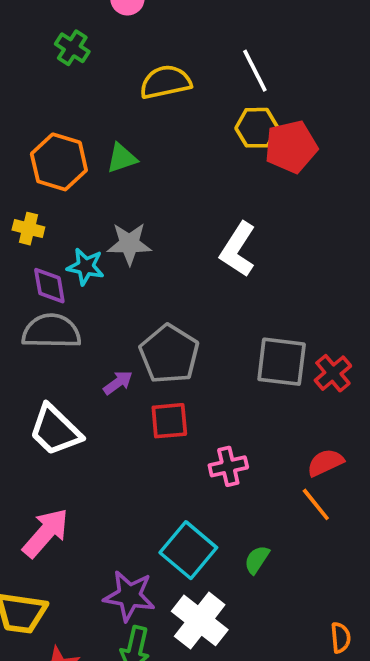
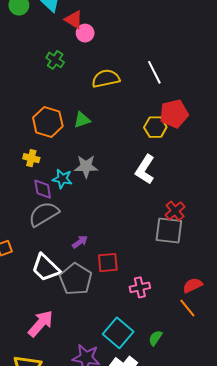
yellow hexagon: (257, 128) -> (155, 127), moved
gray semicircle: (51, 331) -> (44, 214), turned -32
gray pentagon: (169, 354) -> (76, 279), moved
red cross: (333, 373) -> (175, 211), moved

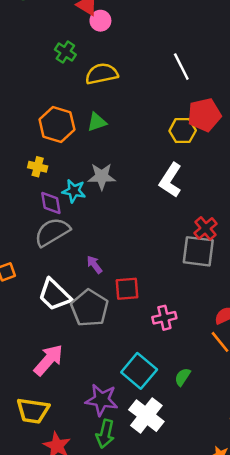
yellow semicircle: (106, 79) -> (102, 74), moved
purple arrow: (80, 242) -> (94, 265), turned -91

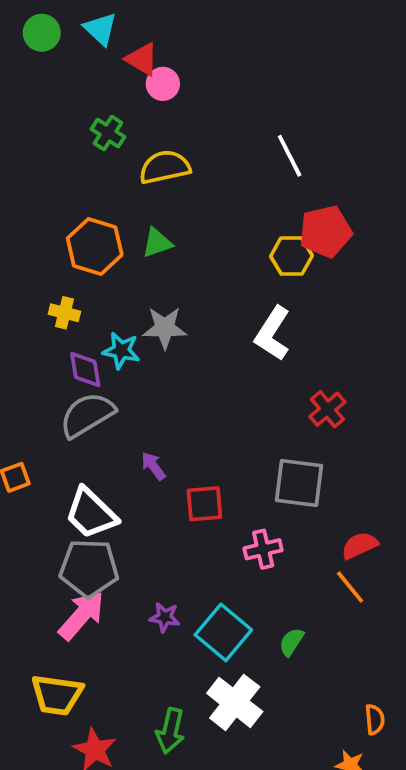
gray square: (198, 251) -> (299, 483), moved
gray pentagon: (90, 308) -> (89, 568), moved, turned -30
purple star: (102, 400) -> (165, 617), moved, size x0.6

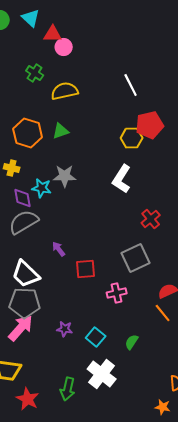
red triangle: (142, 59) -> (53, 34), turned -30
gray square: (299, 483) -> (136, 258), turned -32
cyan square: (223, 632) -> (96, 337), size x0.7

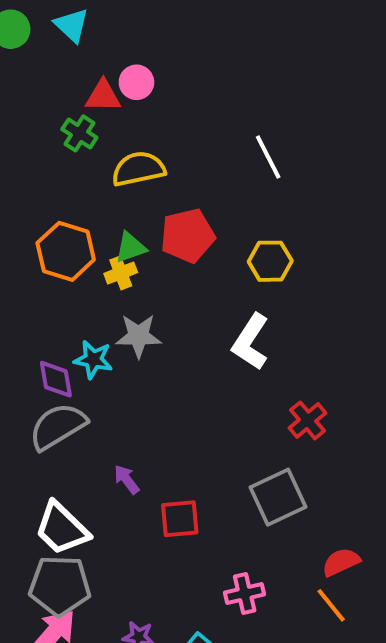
red triangle: (53, 34) -> (103, 96), moved
red pentagon: (150, 125) -> (188, 236), moved
yellow cross: (12, 168) -> (121, 273), moved, turned -35
pink cross: (117, 293) -> (245, 593), moved

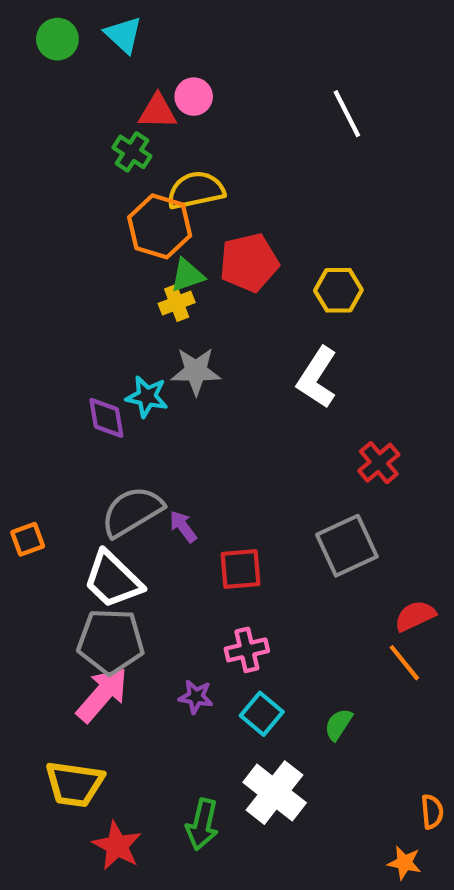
white line: (268, 157) -> (347, 114), moved
orange hexagon: (66, 251) -> (160, 226), moved
gray semicircle: (58, 426) -> (132, 512), moved
pink cross: (245, 593) -> (247, 650), moved

